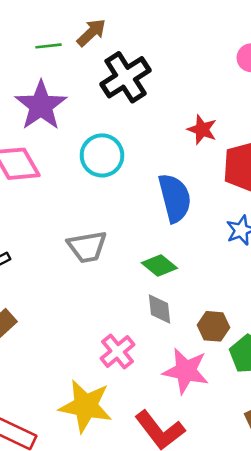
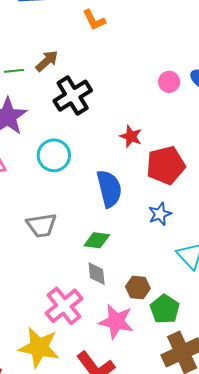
green diamond: (159, 265) -> (97, 240), turned -32
pink cross: (118, 351) -> (64, 306), size x1.4

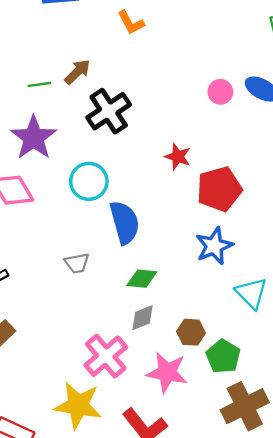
blue semicircle: (109, 189) -> (125, 222), moved
blue star: (160, 214) -> (214, 246), size x1.4
gray trapezoid: (42, 225) -> (77, 263), size x0.7
gray diamond: (97, 274) -> (143, 318), turned 75

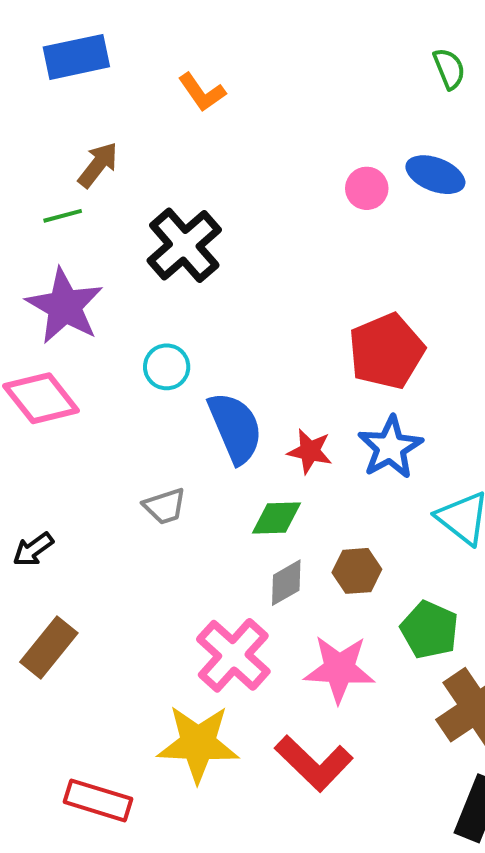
brown arrow: (77, 72) -> (98, 165), moved
red star: (178, 157) -> (310, 451), moved
cyan circle: (89, 181) -> (167, 367), size x0.7
brown hexagon: (191, 332) -> (357, 571), moved

